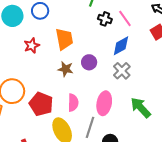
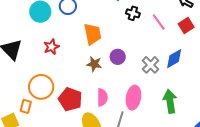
pink line: (125, 18) -> (159, 22), moved
red star: (32, 46) -> (52, 47), moved
blue diamond: (121, 46) -> (174, 59), moved
green arrow: (141, 108) -> (170, 101), turned 35

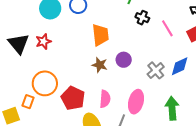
red star: (52, 47) -> (43, 41), moved

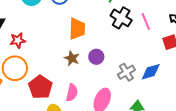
black cross: (142, 18) -> (121, 18), size x1.5
pink line: (167, 28) -> (146, 21), moved
red star: (43, 41) -> (18, 40), moved

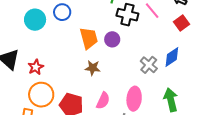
purple circle: (96, 57) -> (112, 39), moved
pink semicircle: (72, 93) -> (103, 101), turned 30

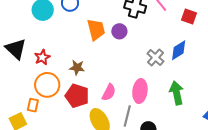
red square: (181, 23) -> (189, 16), turned -35
brown star: (93, 68) -> (77, 68), moved

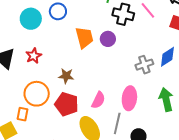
red star: (42, 57) -> (34, 56), moved
gray cross: (155, 58) -> (144, 65), turned 30

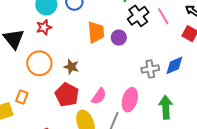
black cross: (123, 14) -> (138, 16), turned 30
red star: (34, 56) -> (44, 27), moved
orange circle: (37, 94) -> (39, 63), moved

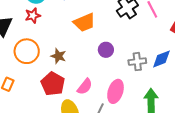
orange trapezoid: (96, 32) -> (84, 22), turned 70
purple circle: (119, 38) -> (106, 50), moved

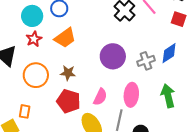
orange trapezoid: (84, 22) -> (65, 38), moved
purple circle: (106, 50) -> (113, 56), size x1.6

